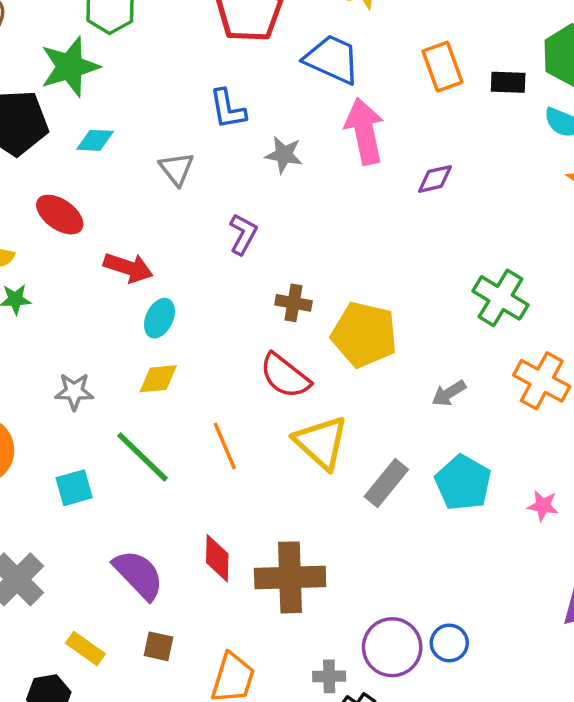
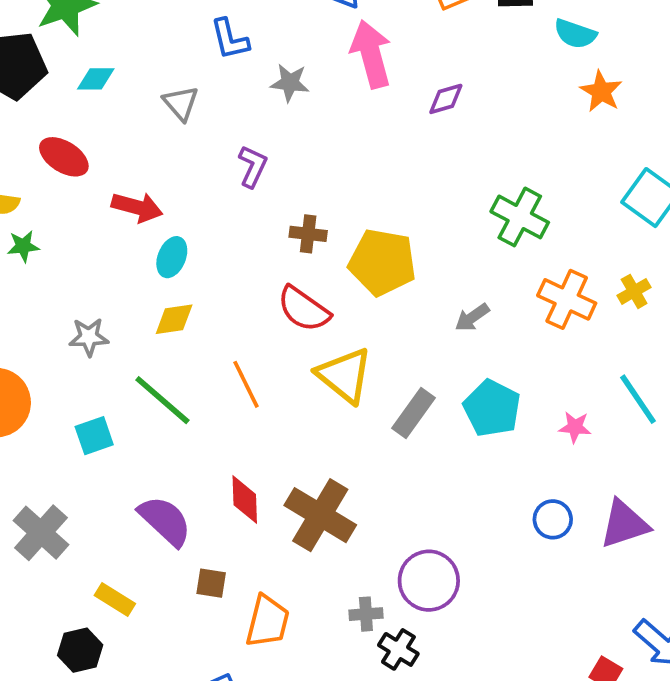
brown cross: (290, 577) -> (320, 515), turned 36
blue circle: (449, 643) -> (553, 519), moved
brown square: (158, 646) -> (211, 583), moved

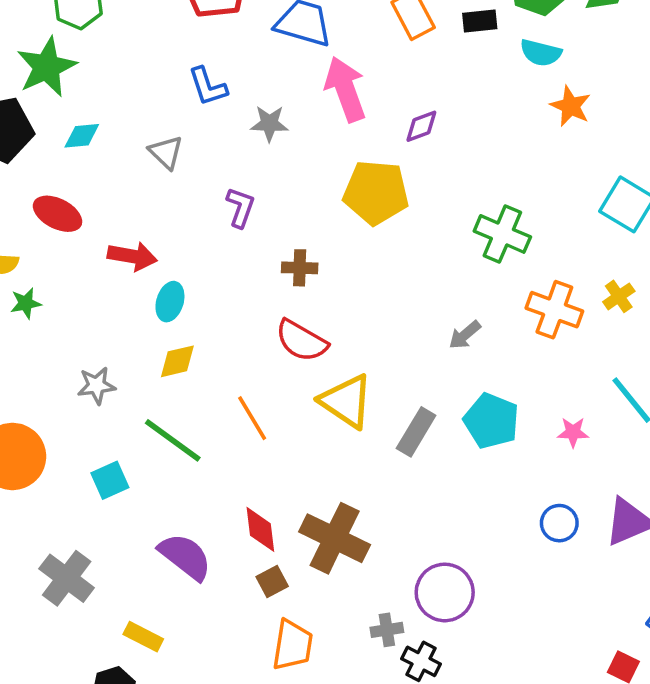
yellow pentagon: (382, 262) -> (376, 192), moved
brown square: (211, 583) -> (272, 582), moved, turned -32

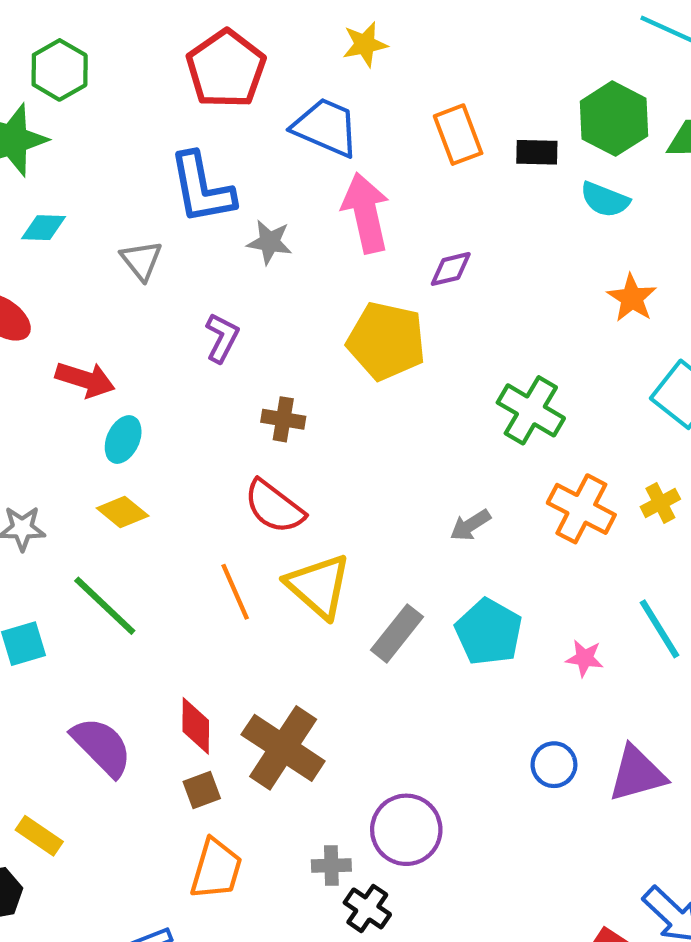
blue L-shape: (208, 86) -> (202, 188), size x1.5
orange star: (570, 106) -> (632, 298), moved
yellow diamond: (177, 361) -> (123, 512), turned 45
orange line: (252, 418) -> (235, 592), moved

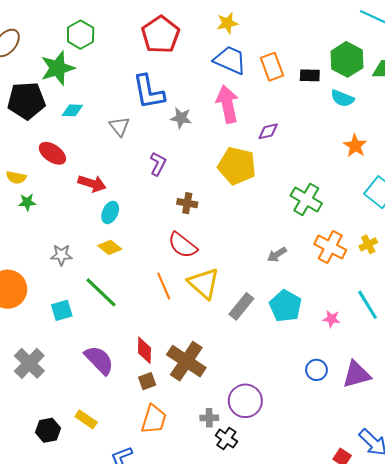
blue trapezoid: (326, 127) -> (230, 60), moved
yellow rectangle: (39, 836) -> (86, 419), moved

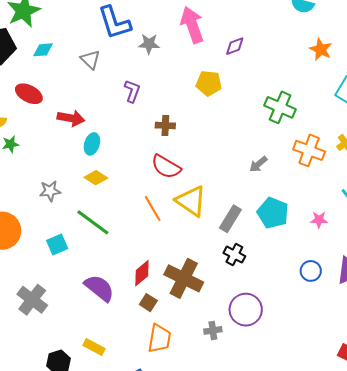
yellow pentagon: (237, 166) -> (209, 83), size x0.7
red diamond: (144, 350) -> (142, 273), turned 56
brown square: (147, 381) -> (148, 303), turned -30
black cross: (226, 439) -> (234, 255), moved

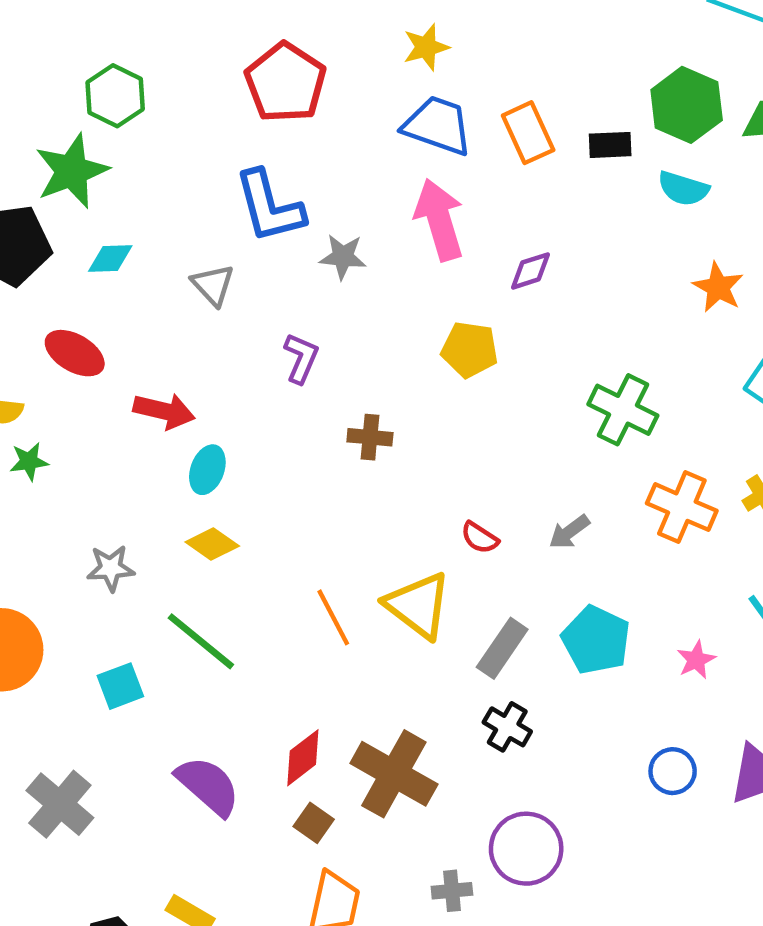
red semicircle: (166, 167) -> (480, 538), moved, size x0.6
pink star: (319, 220) -> (696, 660), turned -30

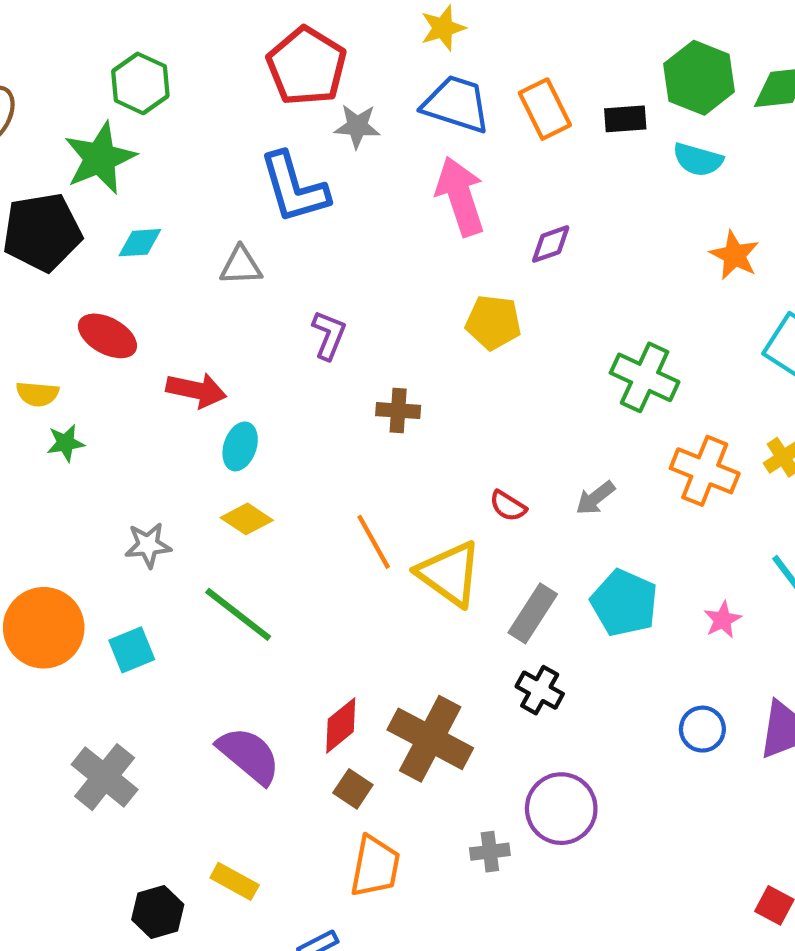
gray star: (343, 257) -> (357, 126), moved
gray triangle: (213, 285) -> (241, 266), turned -48
orange line: (333, 617) -> (374, 542), moved
cyan square: (120, 686) -> (132, 650), moved

